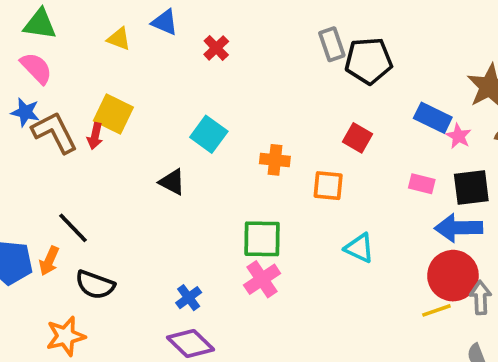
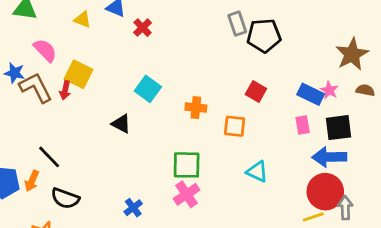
red cross: (216, 48) -> (143, 28), moved
pink semicircle: (36, 68) -> (45, 50), moved
blue rectangle: (433, 118) -> (311, 94), moved
pink rectangle: (422, 184) -> (303, 125), turned 66

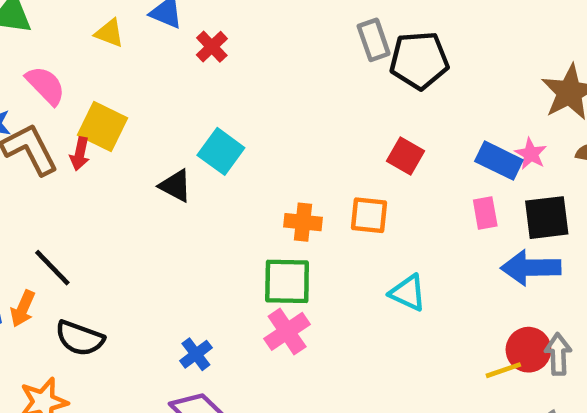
orange cross: (196, 108) -> (303, 222), moved
black triangle: (121, 124) -> (175, 186), moved
red circle: (325, 192) -> (529, 350), moved, size x0.7

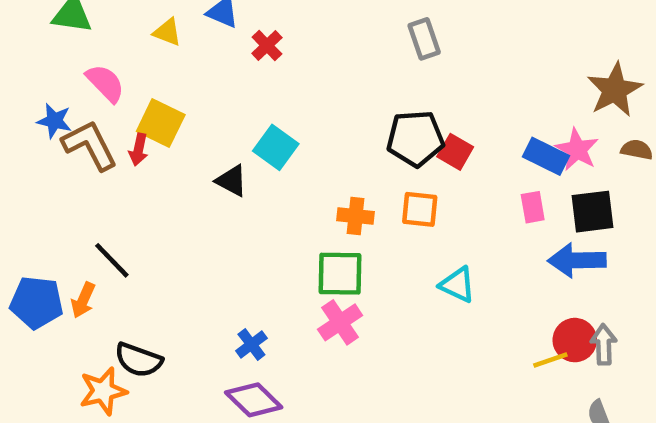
black pentagon: (419, 60) -> (415, 139), moved
pink star: (531, 154) -> (577, 150), size x1.4
black semicircle: (80, 338) -> (138, 360), moved

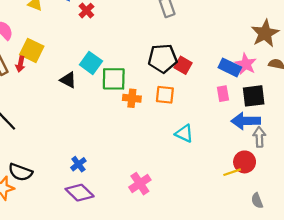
green square: (340, 274) -> (114, 79), moved
pink cross: (340, 322) -> (140, 184), moved
gray arrow: (604, 344) -> (259, 137), moved

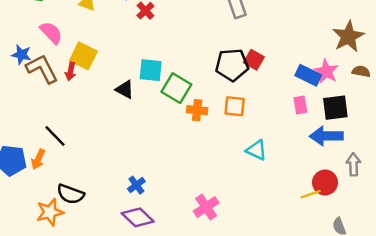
cyan square: (91, 63) -> (151, 70), turned -30
red square: (183, 65) -> (254, 60), moved
green square: (114, 79) -> (176, 88), turned 30
gray arrow: (259, 137) -> (353, 164), moved

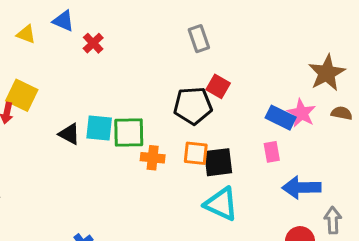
red square: (254, 60) -> (218, 86), moved
cyan square: (151, 70) -> (99, 128), moved
green square: (176, 88) -> (129, 132), turned -32
black square: (335, 108) -> (218, 162), moved
cyan triangle: (257, 150) -> (221, 204), size x1.4

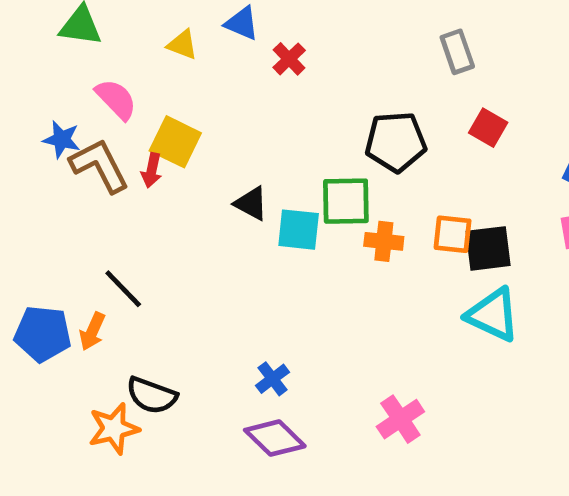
black pentagon: (193, 106) -> (396, 142), moved
cyan square: (99, 128) -> (299, 230), moved

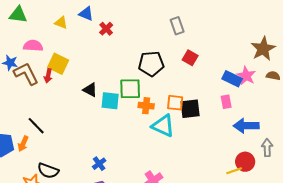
pink semicircle: (116, 99) -> (33, 46), turned -42
cyan triangle: (493, 315) -> (163, 126), moved

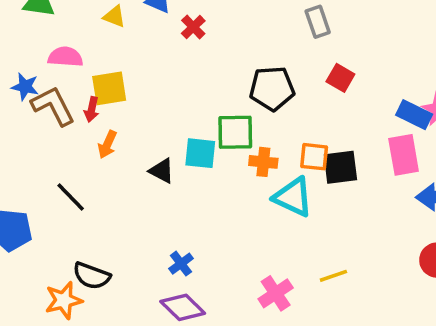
yellow square: (58, 64) -> (109, 88), turned -35
black triangle: (90, 90) -> (162, 171), moved
pink rectangle: (226, 102) -> (404, 155), size x1.6
orange arrow: (23, 144) -> (107, 144), moved
yellow line: (234, 171) -> (333, 276), moved

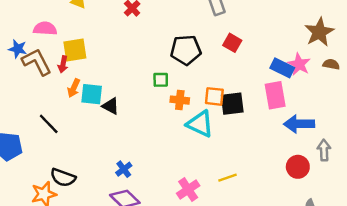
green square: (235, 132) -> (161, 80), size x0.6
cyan square: (200, 153) -> (92, 94), moved

